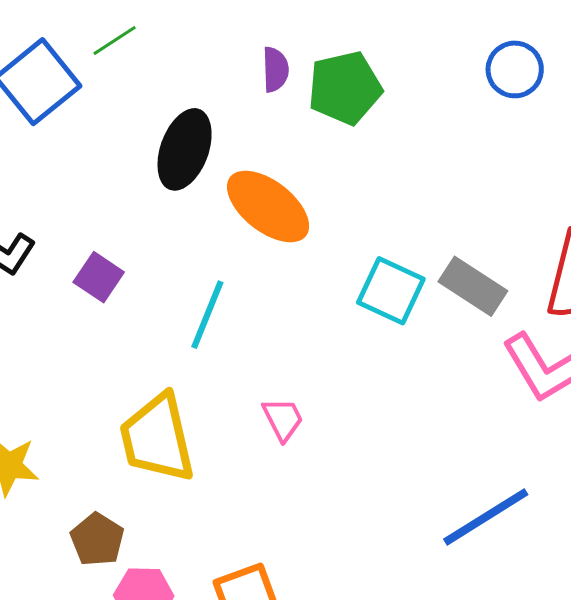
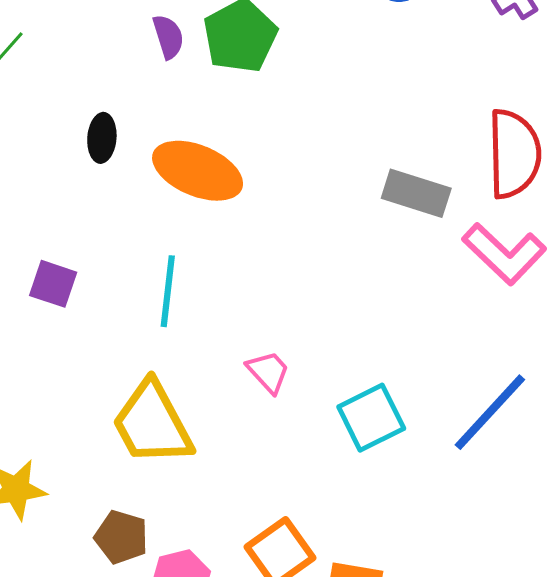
black ellipse: (185, 149) -> (102, 138), size x0.6
cyan square: (391, 291) -> (371, 418), moved, turned -36

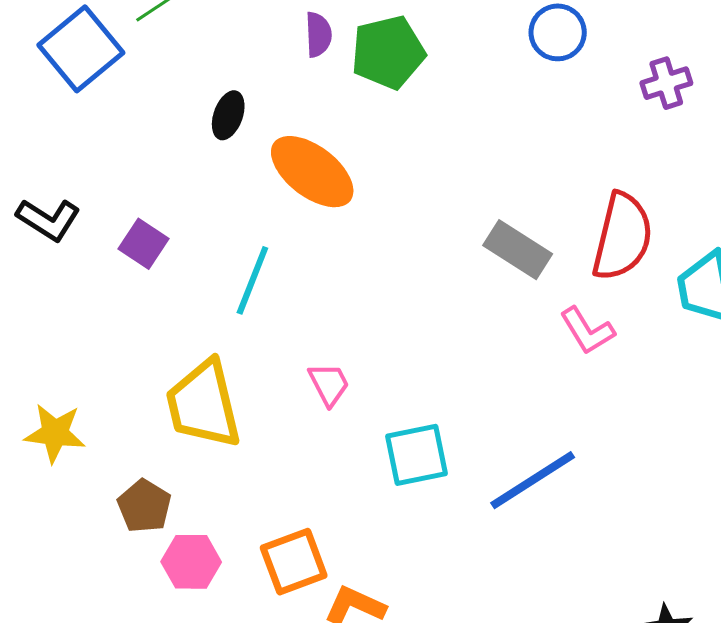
pink L-shape: (504, 254) -> (587, 331), size x0.7

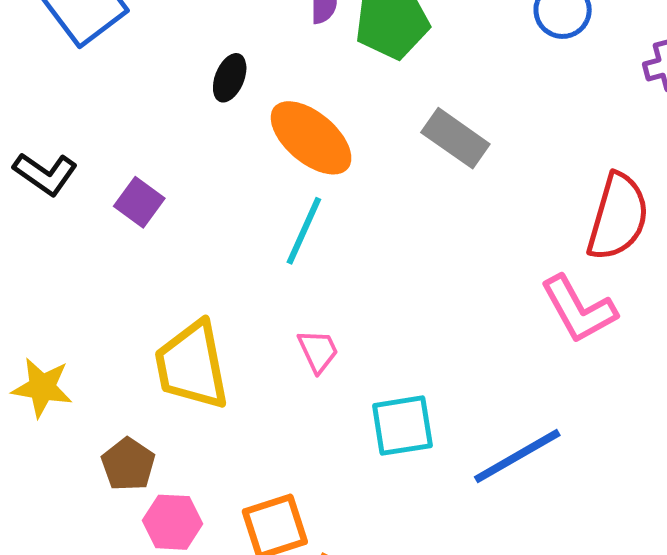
gray rectangle: (518, 250) -> (455, 138), moved
cyan line: (252, 280) -> (304, 231), moved
pink L-shape: (587, 331) -> (579, 309), size x1.4

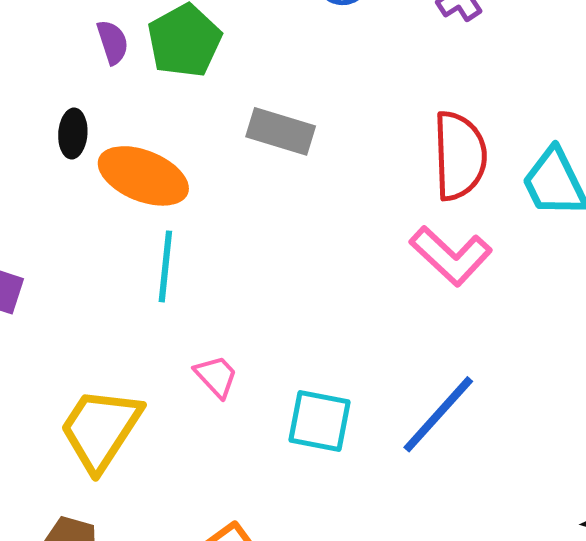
black ellipse: (230, 78) -> (73, 133), moved
yellow trapezoid: (192, 365) -> (101, 429), turned 62
cyan square: (402, 426) -> (320, 421), turned 38

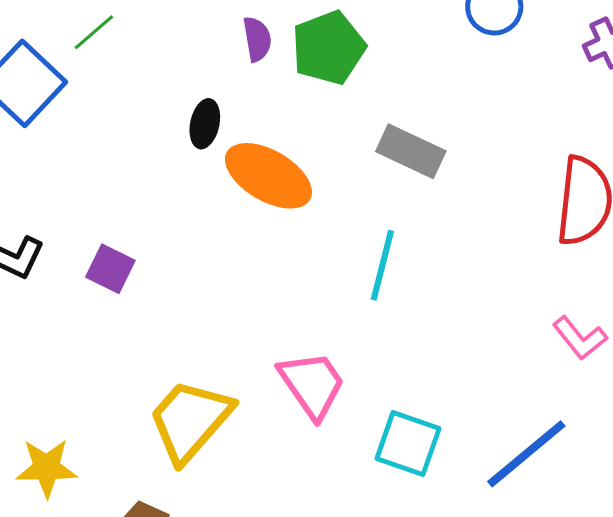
pink L-shape: (451, 256) -> (580, 338), moved, size x0.7
cyan line: (165, 266) -> (382, 265), moved
pink trapezoid: (216, 376) -> (312, 384), size x1.6

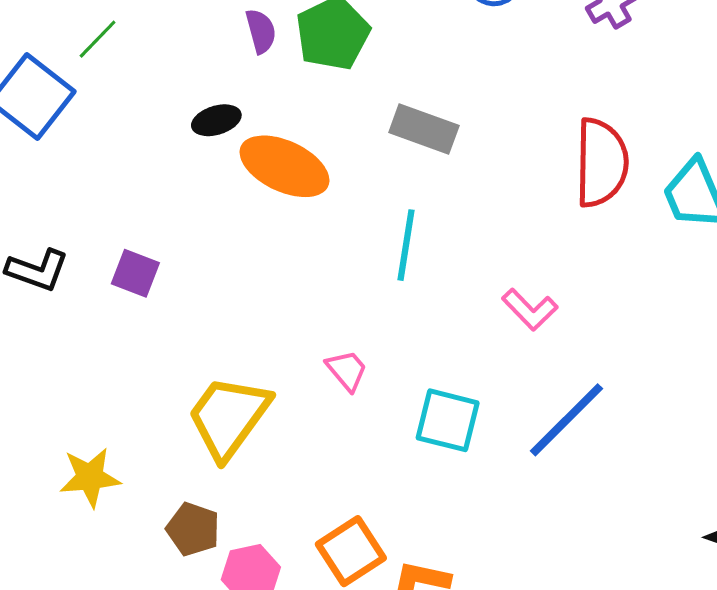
black ellipse: (205, 124) -> (216, 120), turned 66
pink L-shape: (580, 338) -> (530, 309), moved
pink trapezoid: (312, 384) -> (347, 370), size x0.6

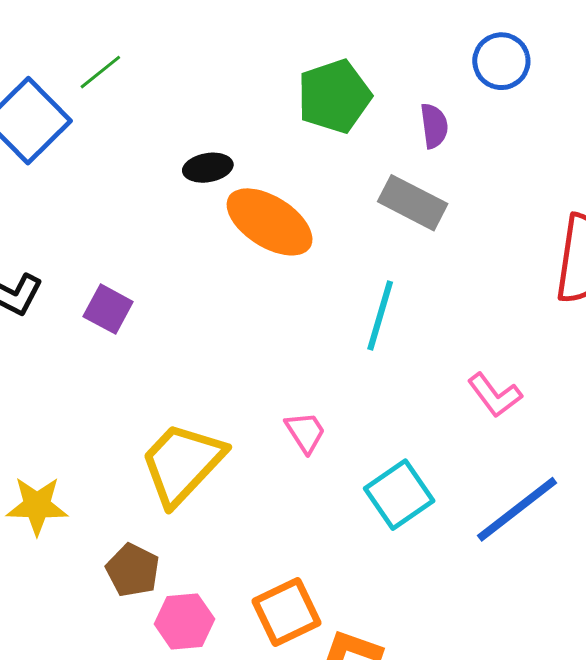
purple semicircle: (261, 31) -> (434, 126), moved
cyan square: (448, 420) -> (399, 495), turned 34

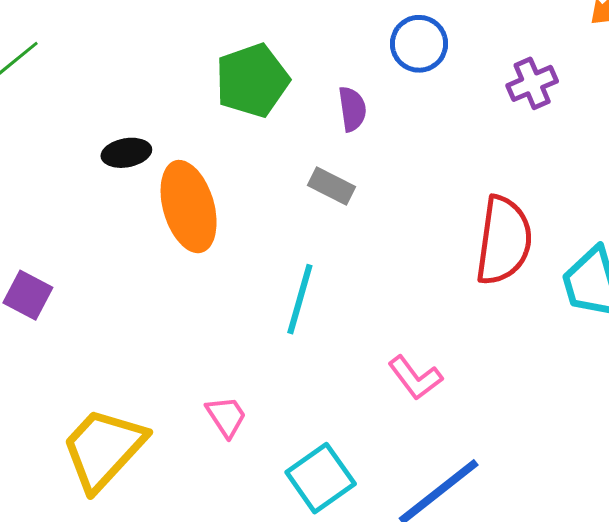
gray rectangle: (413, 203) -> (331, 186), size x0.7
orange ellipse: (270, 222) -> (189, 207), turned 42

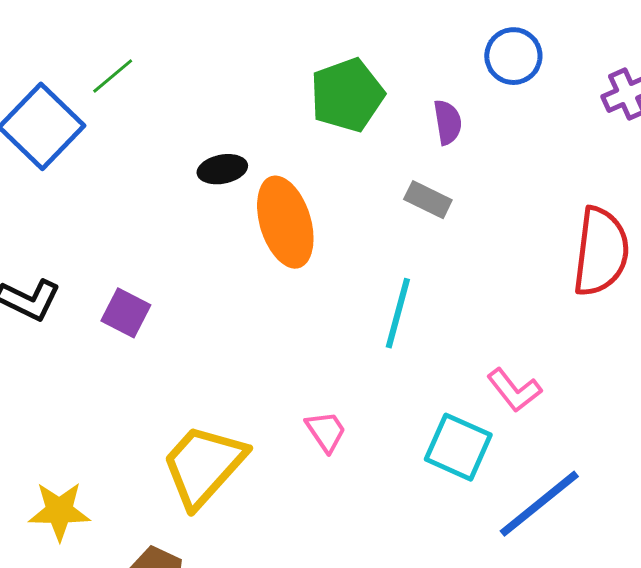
cyan square: (321, 478) -> (458, 447), moved, turned -30

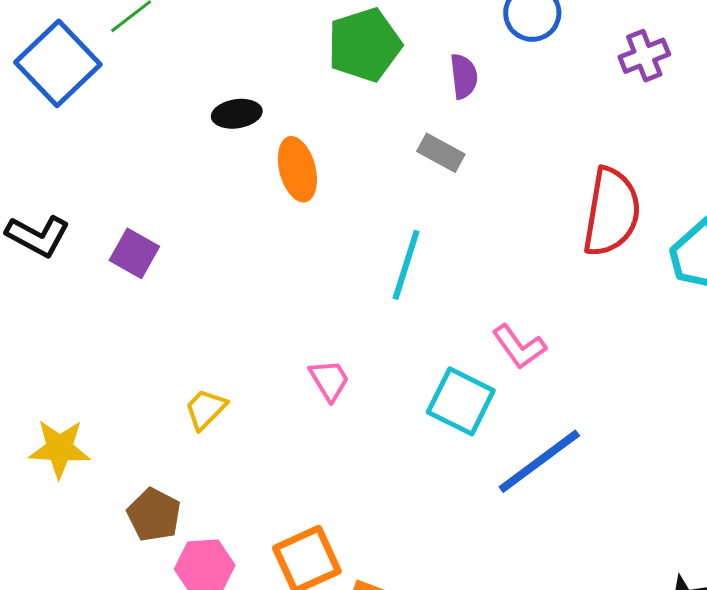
orange ellipse: (285, 222) -> (297, 169), size x0.7
yellow trapezoid: (204, 466) -> (206, 409), size x0.5

